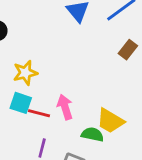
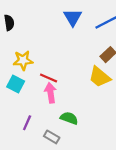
red line: (39, 113) -> (49, 78), moved
yellow trapezoid: (110, 121) -> (100, 77), moved

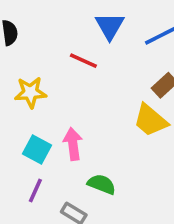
red line: (49, 78) -> (83, 61), moved
cyan square: (16, 84) -> (37, 150), moved

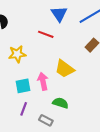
yellow trapezoid: (150, 120) -> (65, 69), moved
cyan square: (37, 150) -> (23, 86), turned -35

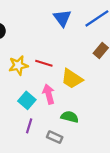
red line: (46, 34) -> (44, 63), moved
cyan square: (23, 86) -> (27, 100), turned -35

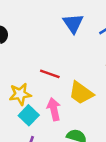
yellow star: (18, 65) -> (20, 94), moved

